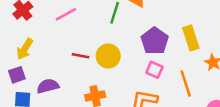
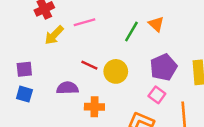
yellow arrow: (25, 49) -> (54, 35), moved
purple semicircle: (48, 86) -> (67, 88), moved

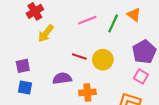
pink line: (84, 22) -> (87, 20), moved

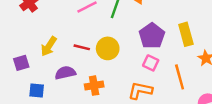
yellow arrow: (46, 33) -> (49, 46), moved
blue square: (25, 88) -> (37, 91), moved

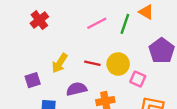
pink square: (151, 63) -> (138, 79), moved

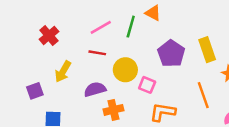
red cross: (39, 20) -> (49, 35), moved
red line: (92, 63) -> (97, 53), moved
purple semicircle: (76, 89) -> (95, 89), moved

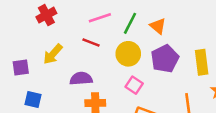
orange triangle: (153, 13) -> (158, 26), moved
yellow circle: (125, 70) -> (128, 54), moved

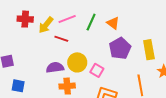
red cross: (46, 15) -> (25, 19), turned 35
yellow arrow: (53, 54) -> (46, 25), moved
yellow circle: (128, 54) -> (77, 62), moved

